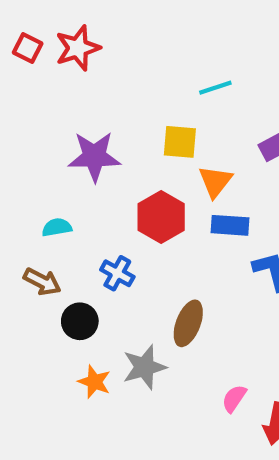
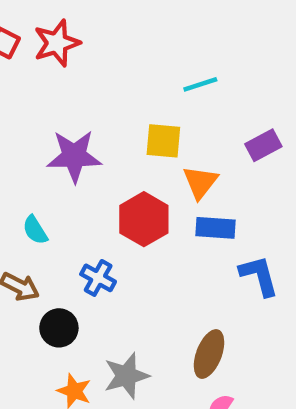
cyan semicircle: (57, 227) -> (35, 230), turned -112
brown ellipse: (188, 323) -> (209, 354), moved

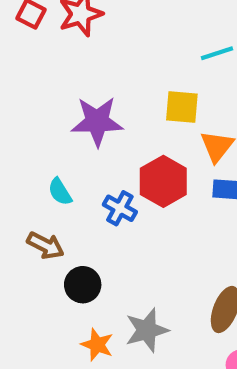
blue cross: (98, 278) -> (120, 208), moved

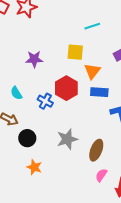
purple star: (97, 121) -> (34, 59), size x0.7
gray star: (147, 330) -> (67, 139), moved

